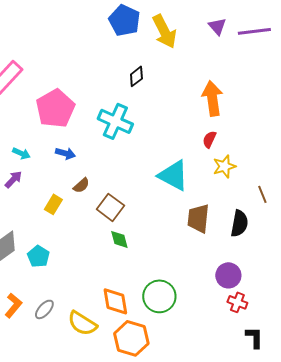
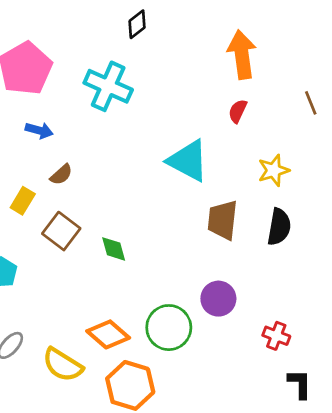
yellow star: (224, 166) -> (274, 170), moved
brown line: (262, 194) -> (311, 103), moved
brown square: (110, 207) -> (61, 231), moved
purple circle: (228, 275) -> (218, 299), moved
orange diamond: (115, 301) -> (108, 334), turned -40

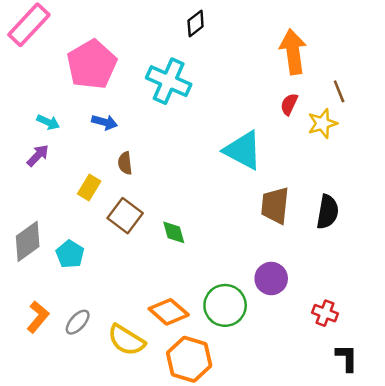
brown line: (311, 103) -> (339, 91), moved
yellow star: (274, 170) -> (322, 123), moved
brown semicircle: (61, 175) -> (125, 163), turned 125

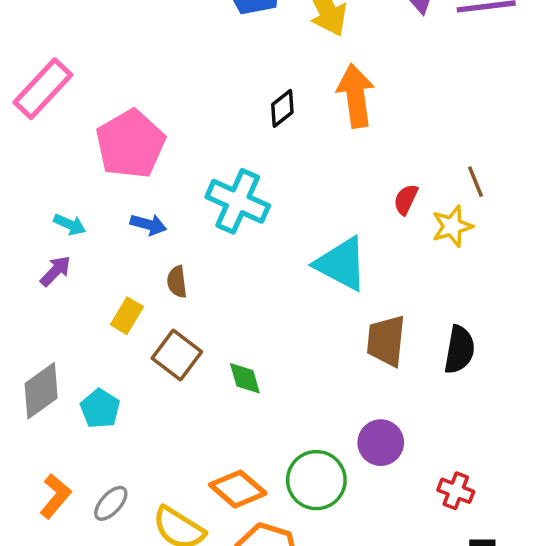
black diamond: (196, 23) -> (282, 108), moved
orange arrow: (293, 52) -> (356, 96), moved
cyan cross: (169, 81) -> (238, 201), moved

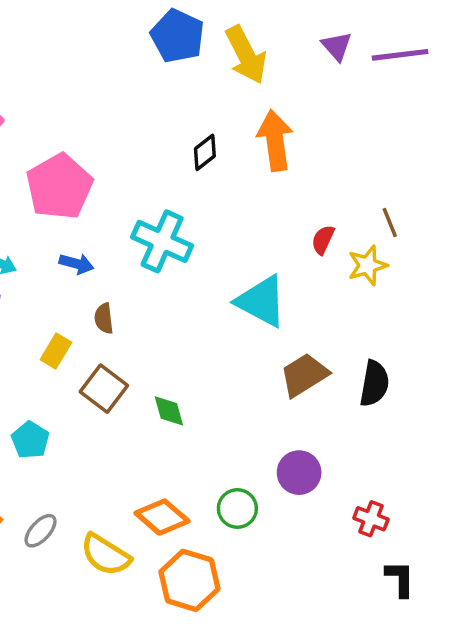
brown trapezoid: (386, 341) -> (304, 375), turned 52
green circle: (316, 480) -> (237, 508), size x0.7

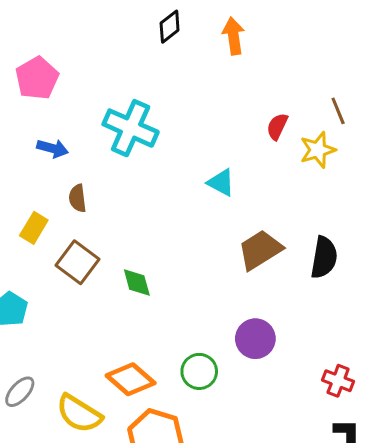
orange arrow: (275, 140) -> (234, 36), size x0.7
black diamond: (205, 152) -> (170, 27), moved
pink pentagon: (59, 187) -> (37, 78), size x0.7
cyan triangle: (261, 301) -> (221, 183), size x0.6
red cross: (371, 519) -> (338, 381), moved

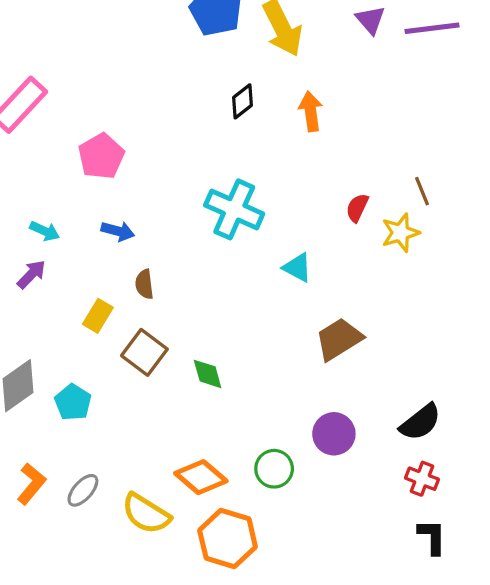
cyan cross: (131, 128) -> (234, 209), moved
black semicircle: (324, 258) -> (420, 422), moved, turned 42

